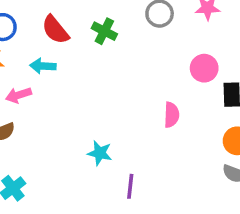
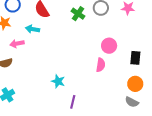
green cross: (104, 31) -> (78, 14), moved
pink circle: (204, 68) -> (109, 46), moved

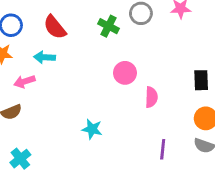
pink circle: (109, 46) -> (125, 73), moved
purple line: (73, 102) -> (163, 149), moved

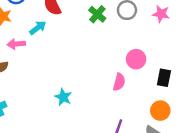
cyan arrow: (45, 57) -> (38, 28), turned 126
pink circle: (125, 73) -> (136, 59), moved

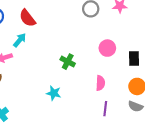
green cross: (97, 14) -> (68, 62), moved
pink semicircle: (119, 82) -> (100, 83), moved

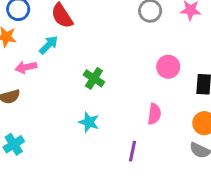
green cross: (68, 62) -> (94, 78), moved
purple line: (105, 109) -> (132, 151), moved

